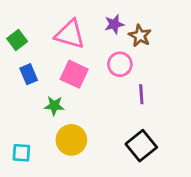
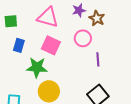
green square: (17, 40) -> (11, 21), turned 32
blue rectangle: (29, 74) -> (19, 45), turned 40
green star: (54, 106) -> (37, 67), size x1.5

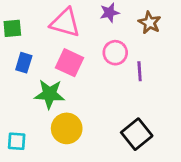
brown star: (97, 18) -> (150, 23), moved
purple line: (98, 59) -> (140, 71), moved

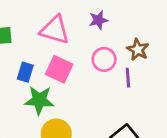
brown star: (150, 23) -> (138, 50), moved
blue rectangle: (24, 63) -> (25, 72), moved

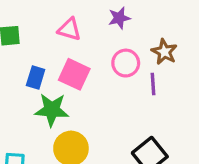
pink triangle: (55, 30) -> (69, 29), size x0.7

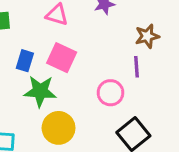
brown star: (164, 52) -> (147, 36), turned 30
pink circle: (126, 63) -> (110, 93), moved

